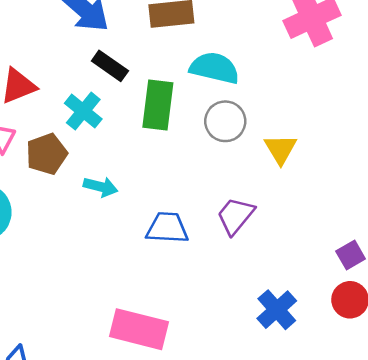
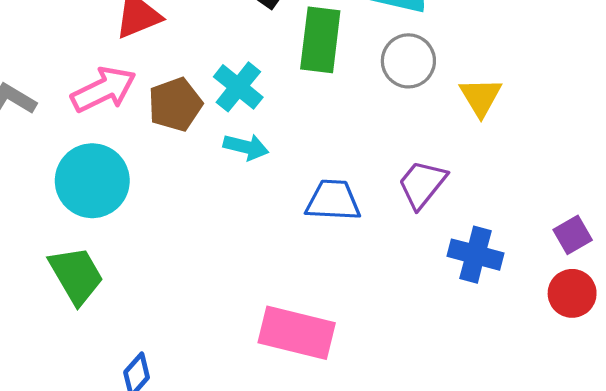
cyan cross: (83, 111) -> (238, 87), moved
blue cross: (277, 310) -> (475, 255), moved, turned -33

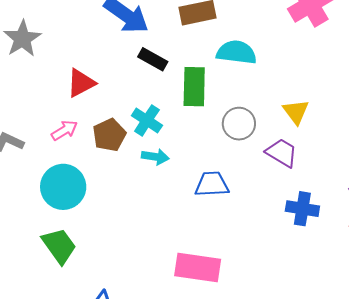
gray circle: (408, 61) -> (239, 124), moved
pink arrow: (103, 90) -> (64, 130), size x0.7
purple trapezoid: (422, 184) -> (282, 153), moved, turned 88

